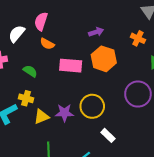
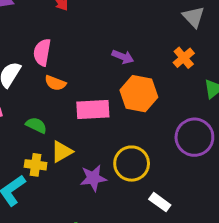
purple arrow: (96, 32) -> (123, 57), turned 48
orange cross: (138, 38) -> (184, 58), turned 32
yellow triangle: (41, 117) -> (62, 152), moved

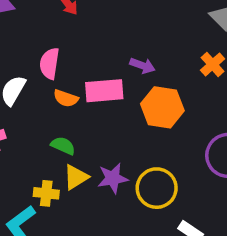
pink rectangle: (93, 110) -> (104, 91), moved
green semicircle: (36, 125) -> (63, 146), moved
purple star: (93, 178) -> (113, 178), moved

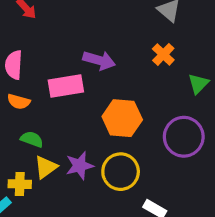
purple arrow: (142, 66) -> (99, 60), size x1.4
orange semicircle: (66, 98) -> (19, 102), moved
orange hexagon: (162, 107) -> (122, 118), moved

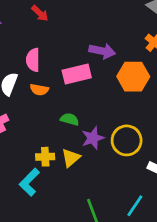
orange hexagon: (122, 118) -> (133, 77), moved
green semicircle: (32, 139) -> (70, 119), moved
yellow triangle: (46, 167) -> (71, 158), moved

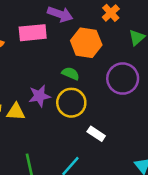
green semicircle: (70, 119) -> (71, 74), moved
yellow triangle: (71, 158) -> (16, 112), turned 36

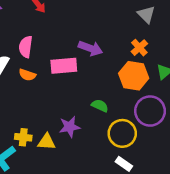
orange hexagon: (86, 43) -> (134, 76), moved
yellow circle: (71, 103) -> (122, 133), moved

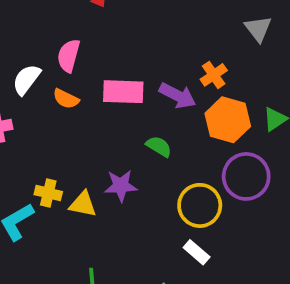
purple arrow: (90, 48) -> (177, 96), moved
orange cross: (139, 48) -> (214, 75), moved
green semicircle: (100, 106) -> (159, 146), moved

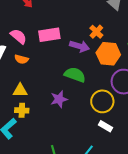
pink semicircle: (69, 56) -> (18, 36), turned 126
pink rectangle: (123, 92) -> (49, 35), moved
green semicircle: (159, 146) -> (75, 75), size x1.5
yellow triangle: (83, 204) -> (20, 90), moved

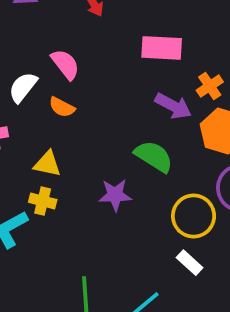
pink rectangle: (49, 35) -> (162, 48), moved

